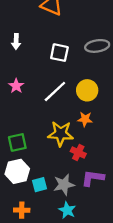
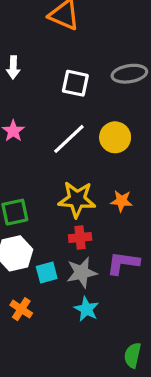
orange star: (85, 119) -> (121, 201), moved
red cross: (78, 152) -> (80, 238), moved, turned -32
orange cross: (22, 210) -> (21, 309), turned 32

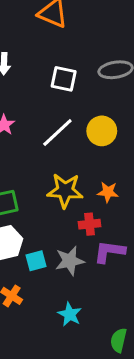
red cross: (80, 238) -> (90, 224), moved
cyan star: (86, 309) -> (70, 314), moved

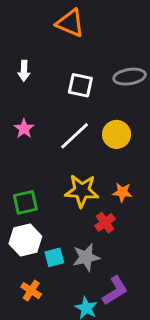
red cross: (90, 224) -> (105, 223), turned -30
purple L-shape: (109, 252) -> (115, 291), moved, turned 140

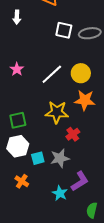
white arrow: (24, 71) -> (17, 17), moved
white square: (80, 85) -> (64, 30), moved
orange star: (122, 192) -> (85, 100), moved, size x1.5

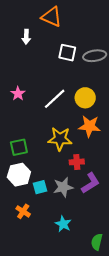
white arrow: (17, 17) -> (26, 37), moved
red cross: (73, 134) -> (77, 162), turned 32
purple L-shape: (80, 181) -> (90, 183), moved

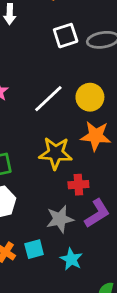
white square: (67, 53) -> (66, 36), turned -30
cyan square: (40, 187) -> (34, 249), moved
cyan star: (63, 224) -> (71, 259), moved

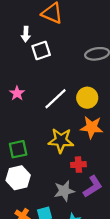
white square: (66, 36) -> (41, 51), moved

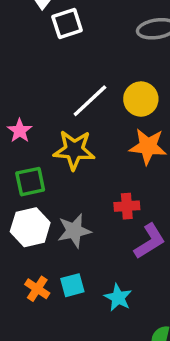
pink star: (17, 93) -> (20, 131), moved
yellow star: (61, 140) -> (74, 150), moved
gray star: (64, 191) -> (74, 231), moved

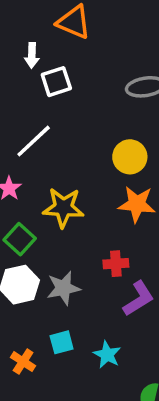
white line: (90, 101) -> (34, 141), moved
green square: (30, 182) -> (20, 239), turned -36
orange cross: (37, 289) -> (23, 362), moved

